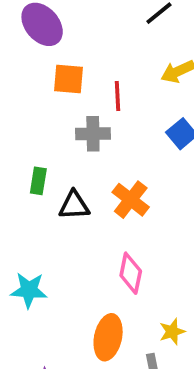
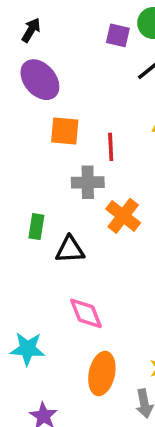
orange cross: (131, 200) -> (123, 216), moved
pink diamond: (131, 273) -> (86, 313), moved, turned -33
cyan star: (29, 290) -> (28, 349), moved

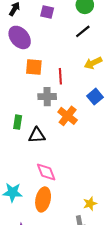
purple square: (118, 35) -> (47, 12), moved
orange ellipse: (102, 373) -> (43, 199), moved

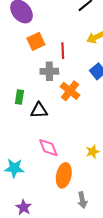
orange square: (34, 67) -> (36, 41), turned -30
orange ellipse: (43, 199) -> (64, 175), moved
yellow star: (90, 204) -> (93, 152), moved

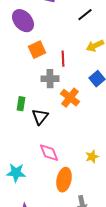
black triangle: (39, 110) -> (40, 117), turned -48

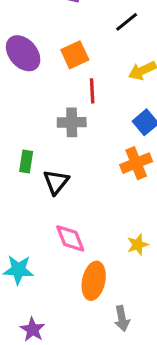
purple ellipse: (23, 21) -> (23, 53), moved
orange square: (37, 50) -> (75, 55), moved
orange cross: (70, 98) -> (136, 163), moved, turned 30

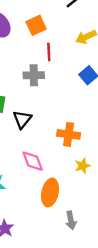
orange cross: (136, 163) -> (69, 134), moved, turned 30

